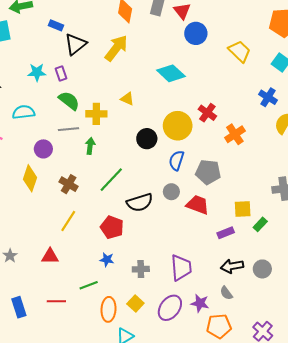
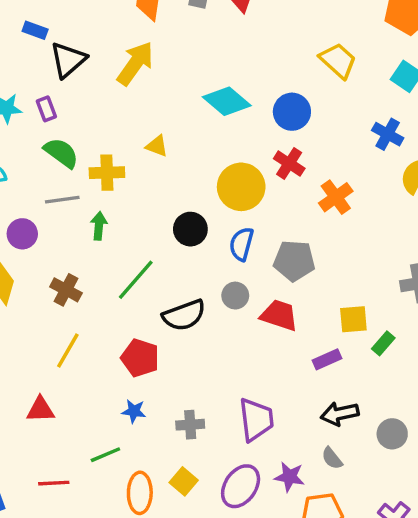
blue circle: (196, 33) -> (292, 112), moved
black circle: (147, 139) -> (190, 229), moved
gray circle: (262, 269) -> (392, 434), moved

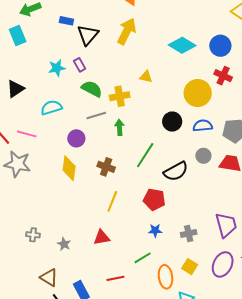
blue semicircle: (242, 244) -> (203, 126), turned 78

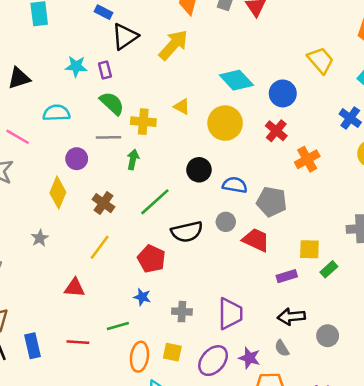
yellow circle: (198, 93) -> (225, 123), moved
gray star: (64, 244) -> (40, 238), moved
yellow square: (190, 267) -> (172, 352), turned -35

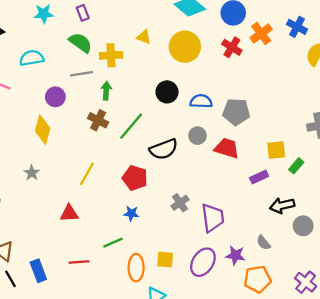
purple rectangle: (105, 70) -> (83, 13), moved
orange cross: (307, 159) -> (261, 34), moved
brown cross: (103, 203) -> (98, 120), moved
gray cross: (182, 312) -> (180, 203), moved, turned -30
black arrow: (291, 317) -> (282, 205), moved

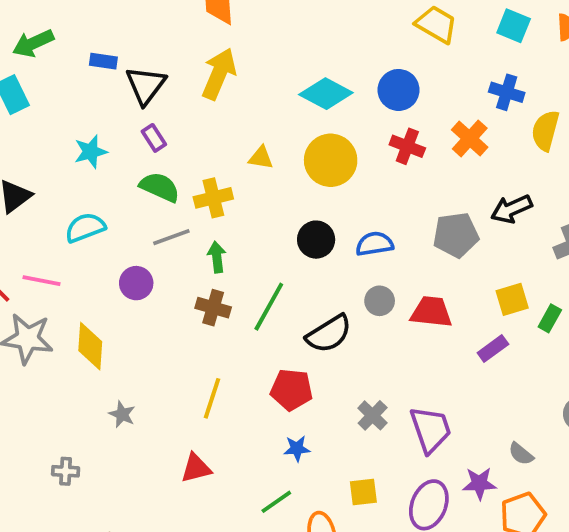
orange cross: (261, 34) -> (470, 138), moved
gray pentagon: (236, 112) -> (456, 235), moved
yellow diamond: (43, 130) -> (90, 346), moved
black arrow: (282, 205) -> (511, 209), moved
yellow square: (165, 260) -> (363, 492), moved

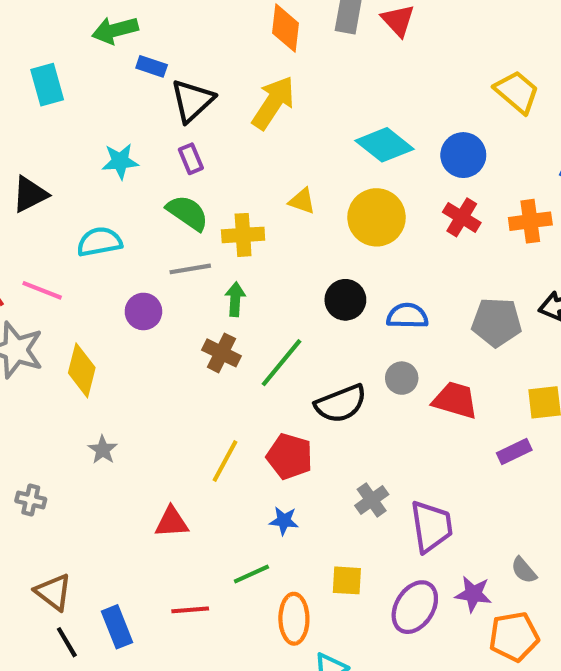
green arrow: (33, 43) -> (115, 30), moved
orange cross: (470, 138) -> (530, 221), turned 30
yellow line: (212, 398) -> (225, 461), moved

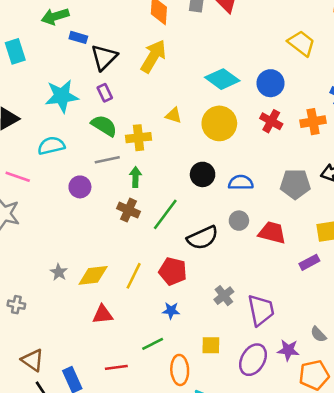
cyan star: (120, 161) -> (62, 96), size x1.5
yellow diamond: (82, 370) -> (93, 275), moved, turned 72

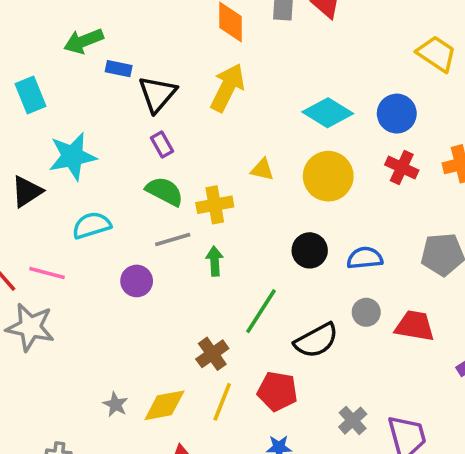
cyan star: (62, 96) -> (72, 156), moved
brown cross: (129, 210) -> (212, 354), moved, turned 35

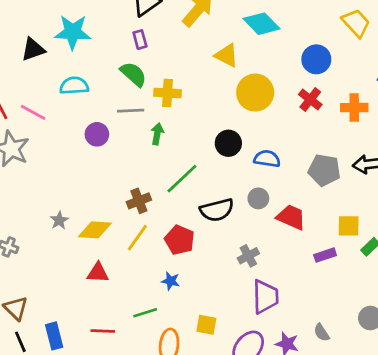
cyan diamond: (328, 113) -> (261, 24), moved
yellow triangle: (262, 170) -> (227, 55), moved, size x1.4
gray cross: (353, 421) -> (248, 256), moved

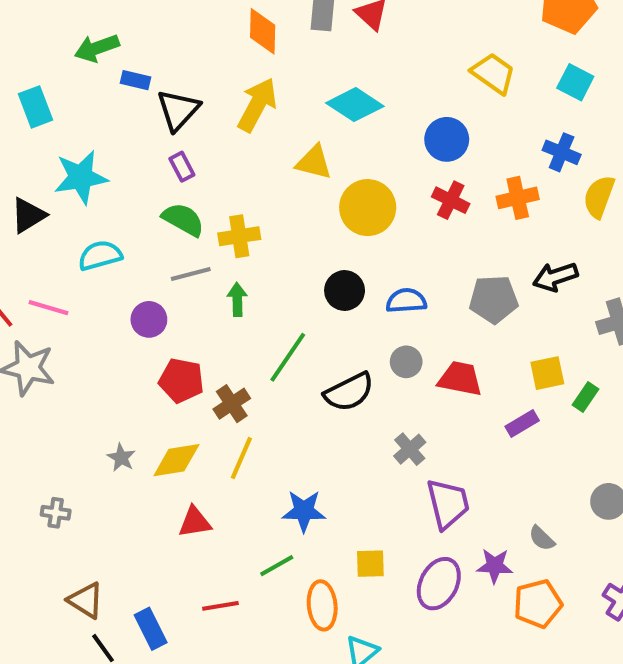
red pentagon: (180, 240) -> (181, 380), moved
blue star: (171, 281) -> (304, 511), size x1.5

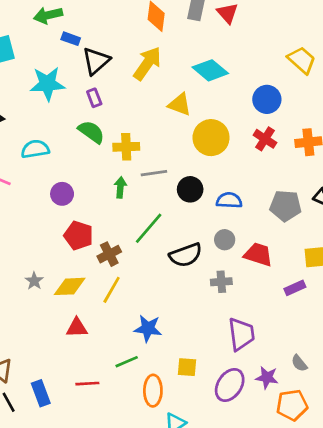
cyan star: (81, 177) -> (47, 84), moved
gray line: (191, 274) -> (154, 173), moved
gray cross: (410, 449) -> (221, 282), moved, turned 30

